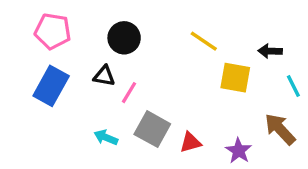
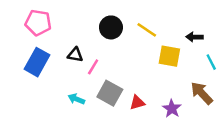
black circle: (124, 38) -> (111, 27), moved

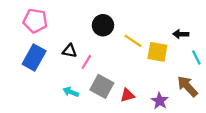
yellow line: (147, 30) -> (133, 41), moved

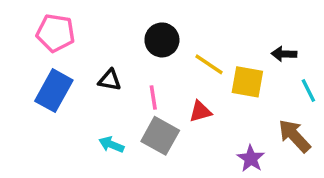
pink line: (86, 62) -> (153, 97), moved, turned -40
red triangle: (127, 95) -> (200, 111), moved

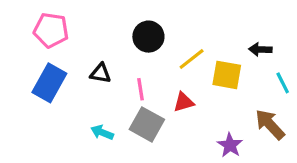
yellow line: (209, 64) -> (192, 59), turned -72

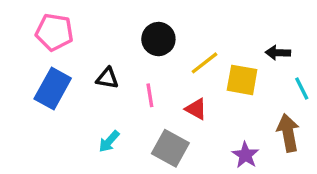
red triangle: (184, 102) -> (196, 109), turned 45
gray square: (147, 124) -> (170, 148), moved
brown arrow: (270, 124) -> (288, 133), turned 32
cyan arrow: (102, 132) -> (109, 141), turned -70

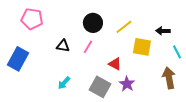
yellow line: (205, 63) -> (124, 27), moved
blue rectangle: (53, 88) -> (18, 59), moved
pink line: (150, 95) -> (88, 47), moved, turned 40
purple star: (245, 155) -> (127, 84), moved

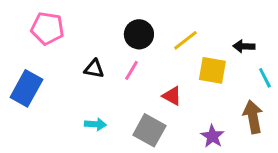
cyan arrow: (64, 83) -> (95, 124), turned -128
purple star: (127, 84) -> (212, 136), moved

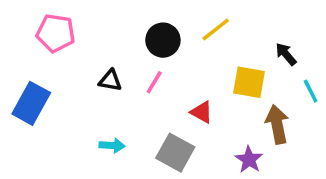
yellow line: (185, 40) -> (216, 30), moved
black arrow: (244, 46) -> (286, 54), turned 48
brown arrow: (253, 117) -> (277, 124), moved

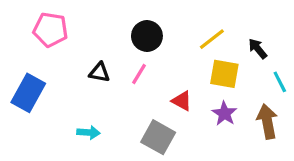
yellow line: (216, 30) -> (212, 39), moved
brown arrow: (277, 124) -> (267, 121), moved
cyan arrow: (112, 146) -> (88, 132), moved
purple star: (249, 160) -> (224, 114), moved

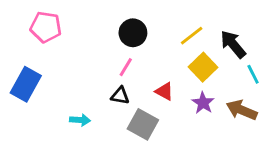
black arrow: (258, 49) -> (233, 44), size x1.5
black triangle: (99, 72) -> (120, 96), moved
yellow square: (224, 74) -> (203, 67), turned 36
brown arrow: (267, 121) -> (242, 110), turned -56

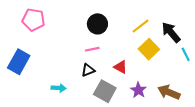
pink line: (126, 67) -> (92, 49), turned 48
black triangle: (120, 96) -> (88, 70), turned -32
purple star: (203, 103) -> (138, 90), moved
brown arrow: (242, 110) -> (169, 92), moved

